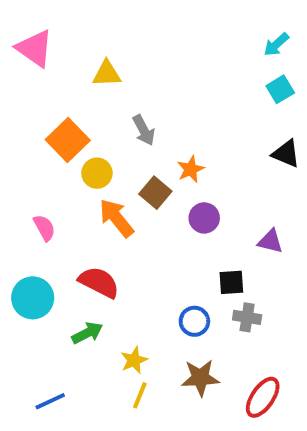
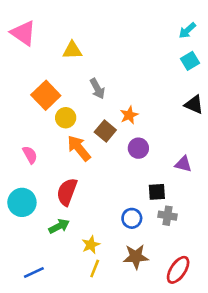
red semicircle: (99, 282) -> (67, 192), turned -96

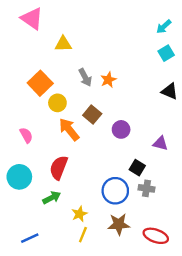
pink triangle: (23, 33) -> (32, 18), moved
orange star: (129, 115) -> (108, 80), moved
black square: (157, 192) -> (137, 168), turned 35
blue circle: (132, 218) -> (115, 191), size x1.5
red ellipse: (178, 270) -> (156, 236), turned 75

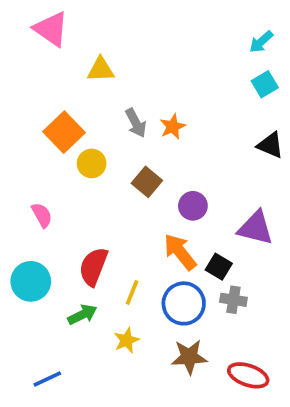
orange arrow: (69, 129) -> (180, 252), moved
purple triangle: (160, 143) -> (256, 228), size x1.5
yellow line: (83, 235) -> (132, 292), moved

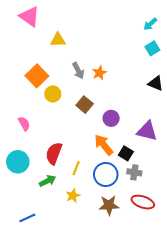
red ellipse: (248, 375) -> (143, 202), moved

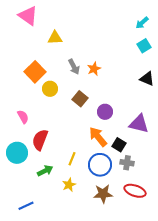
red semicircle: (54, 153) -> (40, 140), moved

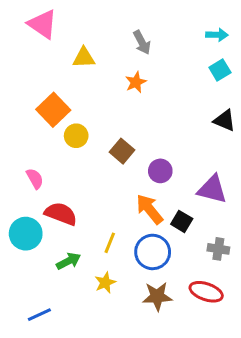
cyan arrow: (142, 23) -> (217, 35), turned -136
gray arrow: (74, 67) -> (142, 42), moved
orange star: (94, 69) -> (136, 82), moved
red semicircle: (40, 140) -> (61, 214), turned 90
gray cross: (127, 163) -> (218, 249), moved

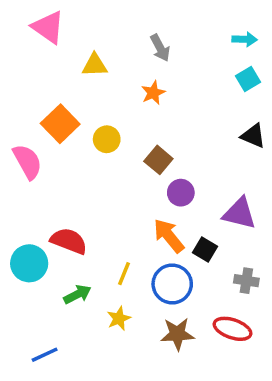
yellow circle: (76, 136) -> (107, 139), moved
brown square: (122, 151) -> (158, 160), moved
pink semicircle: (35, 179) -> (27, 162), moved, size x1.5

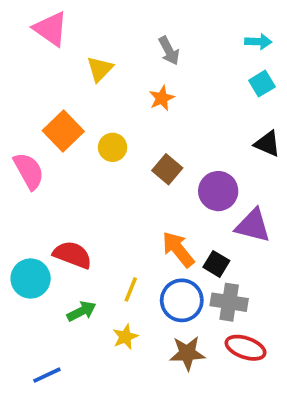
yellow triangle: (95, 65) -> (100, 69), turned -44
purple circle: (181, 193) -> (218, 191), moved, size x1.4
gray cross: (246, 281) -> (229, 302), moved, size x1.4

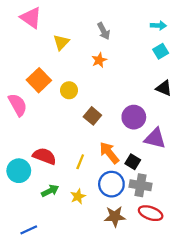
brown square: (167, 169) -> (92, 116), moved
yellow line: (131, 289) -> (80, 162), moved
yellow star: (125, 337) -> (78, 196), moved

